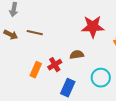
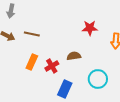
red star: (93, 27) -> (90, 28), size x0.7
orange rectangle: (36, 70) -> (32, 62), moved

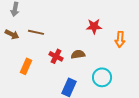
orange rectangle: (32, 62) -> (26, 66), moved
red cross: (52, 66) -> (56, 56), moved, turned -32

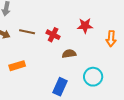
red cross: (56, 56) -> (53, 35), moved
orange rectangle: (26, 66) -> (17, 66), turned 49

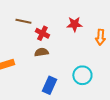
brown line: (27, 32) -> (23, 21), moved
brown semicircle: (69, 54) -> (41, 52), moved

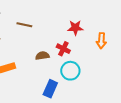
red cross: (42, 33) -> (63, 49), moved
cyan circle: (82, 75) -> (70, 71), moved

